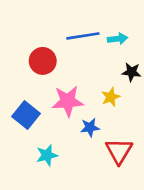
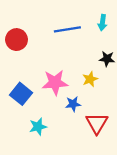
cyan arrow: (118, 39) -> (102, 23), moved, turned 105
red circle: (43, 61) -> (17, 40), moved

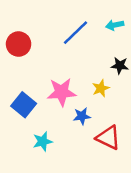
cyan arrow: (102, 23) -> (115, 25), turned 70
blue line: (67, 29) -> (75, 33), turned -35
red triangle: (97, 123) -> (108, 138), turned -35

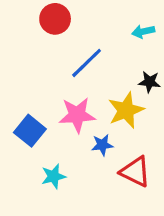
blue line: (75, 33) -> (87, 63), moved
red circle: (19, 44) -> (55, 19), moved
yellow star: (101, 88) -> (126, 110), size x1.6

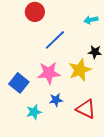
blue star: (102, 145) -> (56, 100), moved

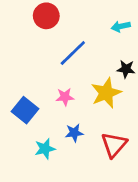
pink star: (49, 73) -> (65, 97), size x0.6
red triangle: (86, 109) -> (114, 145), turned 45

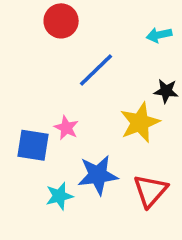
pink star: (65, 97) -> (66, 128), moved, turned 30
blue square: (25, 110) -> (33, 145), turned -30
blue star: (74, 133) -> (98, 175), size x1.6

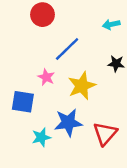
yellow star: (140, 123) -> (82, 86), moved
pink star: (66, 128) -> (46, 77), moved

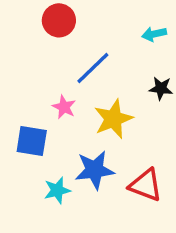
red triangle: (105, 134) -> (146, 185), turned -50

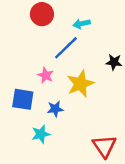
cyan arrow: (154, 34) -> (82, 24), moved
blue star: (95, 170) -> (55, 109), moved, size x0.6
red triangle: (146, 185) -> (104, 146), moved, turned 35

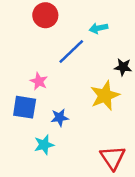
cyan arrow: (82, 24) -> (98, 28), moved
pink star: (46, 75) -> (39, 81), moved
yellow star: (80, 84) -> (105, 96), moved

